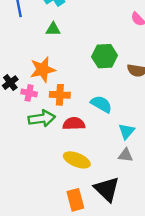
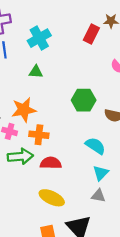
cyan semicircle: (101, 104) -> (95, 146), moved

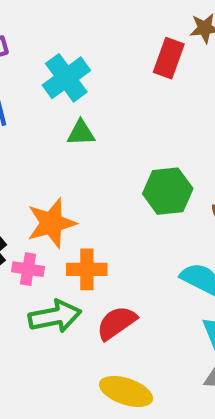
green triangle: (36, 72) -> (81, 133), moved
red semicircle: (51, 163) -> (116, 323), turned -30

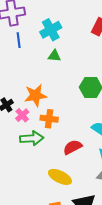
pink cross: (28, 269) -> (22, 115), turned 32
red semicircle: (116, 323) -> (73, 147), moved

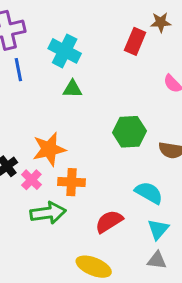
cyan cross: (51, 30) -> (65, 51), turned -30

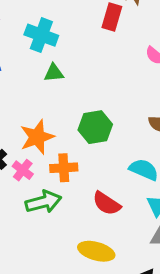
green hexagon: (129, 132) -> (95, 127), moved
red semicircle: (109, 221) -> (107, 203), turned -108

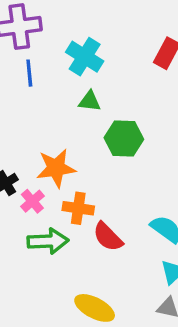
green hexagon: (95, 127) -> (124, 138), moved
red semicircle: (107, 203) -> (108, 237), moved

